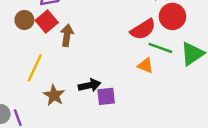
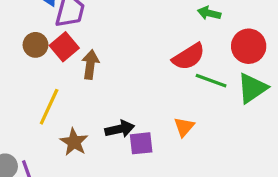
red circle: (172, 16) -> (249, 46), moved
orange triangle: (146, 66) -> (184, 127), moved, turned 49

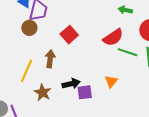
brown circle: (35, 45) -> (29, 28), moved
red square: (64, 47) -> (69, 35), moved
brown arrow: (90, 65) -> (50, 59), moved

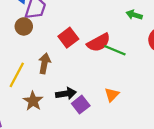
red semicircle: (113, 37) -> (99, 43), moved
green line: (127, 52) -> (115, 50), moved
purple square: (85, 92) -> (81, 105), turned -35

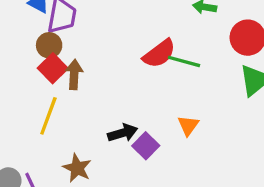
red square: (68, 38) -> (53, 68), moved
brown arrow: (44, 63) -> (74, 74), moved
brown star: (33, 101) -> (77, 168), moved

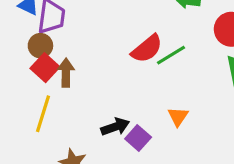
green line: (184, 61) -> (171, 55), turned -44

